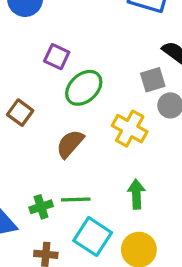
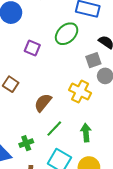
green ellipse: (84, 88) -> (67, 34), moved
green line: (76, 200) -> (54, 129), moved, turned -42

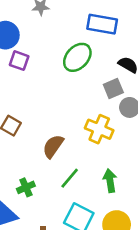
purple square: (32, 48) -> (19, 61), moved
green cross: (26, 143) -> (26, 187), moved

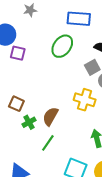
green line: (70, 178) -> (48, 143), moved
green cross: (26, 187) -> (29, 122), moved

